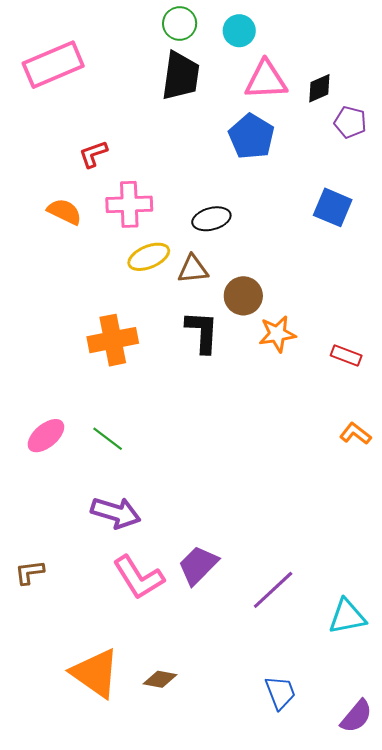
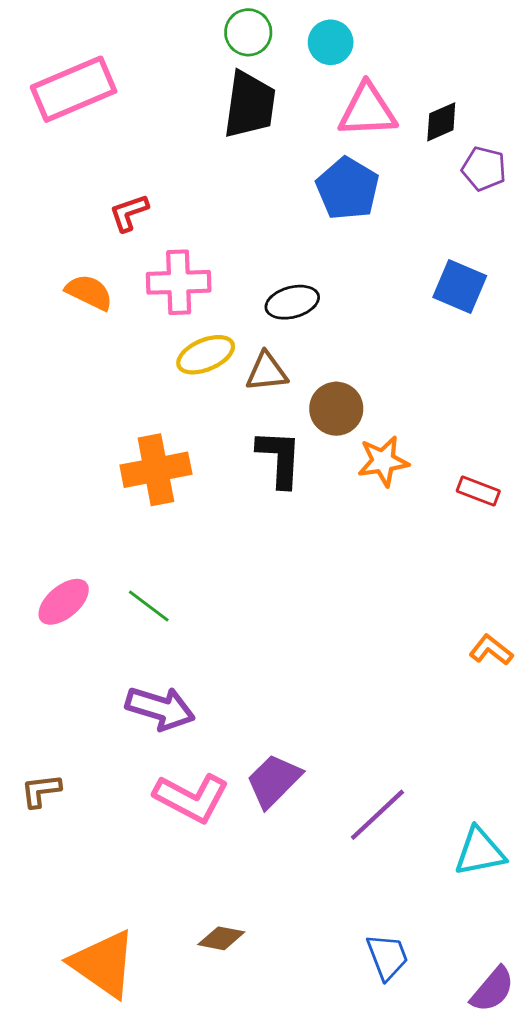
orange L-shape: (355, 434) -> (491, 650), moved
pink L-shape: (138, 577) -> (191, 798), turned -30
orange triangle: (95, 673) -> (103, 964), moved

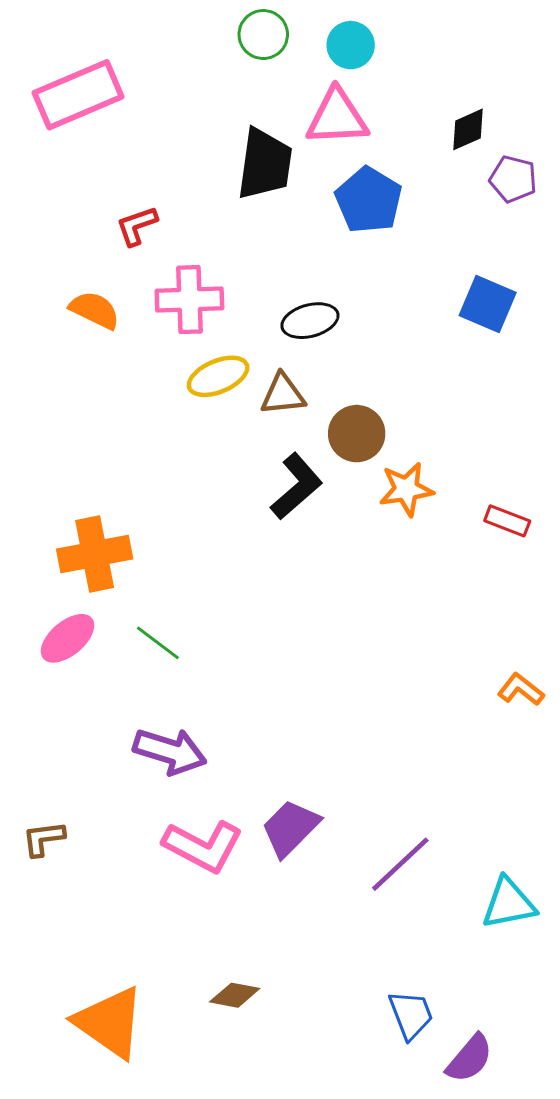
black trapezoid: (250, 105) -> (265, 164), moved
pink triangle: (368, 110) -> (337, 117), moved
black L-shape: (279, 458) -> (296, 486), turned 46
orange cross: (156, 470) -> (95, 554), moved
purple semicircle: (492, 989) -> (470, 1058), moved

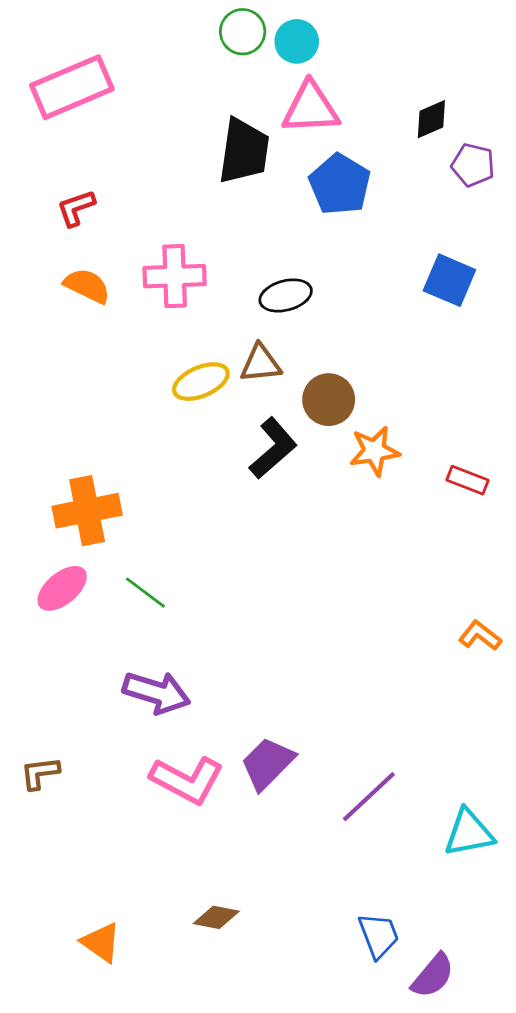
cyan circle: (351, 45) -> (297, 41), moved
red L-shape: (137, 226) -> (76, 208), moved
yellow ellipse: (218, 376) -> (201, 382), moved
orange triangle: (110, 1022) -> (101, 942), size x0.6

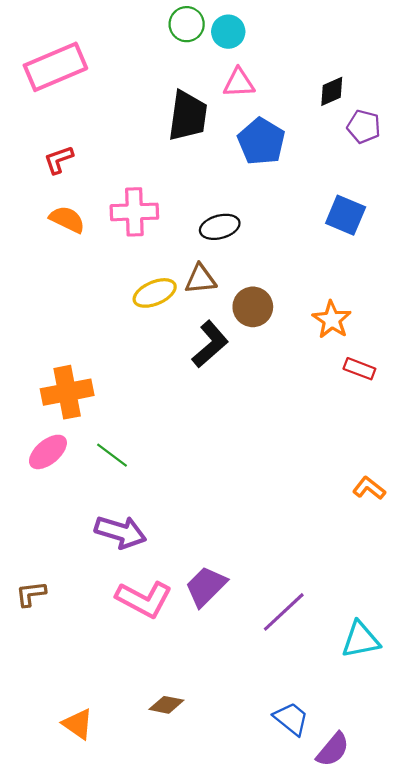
pink triangle: (311, 108) -> (239, 83), size x0.7
orange star: (374, 451) -> (332, 320), moved, turned -30
blue trapezoid: (379, 935) -> (291, 719), turned -30

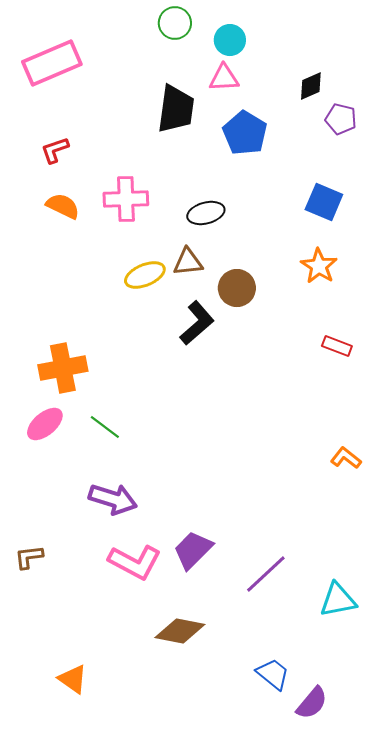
cyan circle: (228, 32) -> (230, 40), moved
orange star: (332, 320) -> (319, 266), moved
brown diamond: (166, 705) -> (180, 631), moved, size x1.5

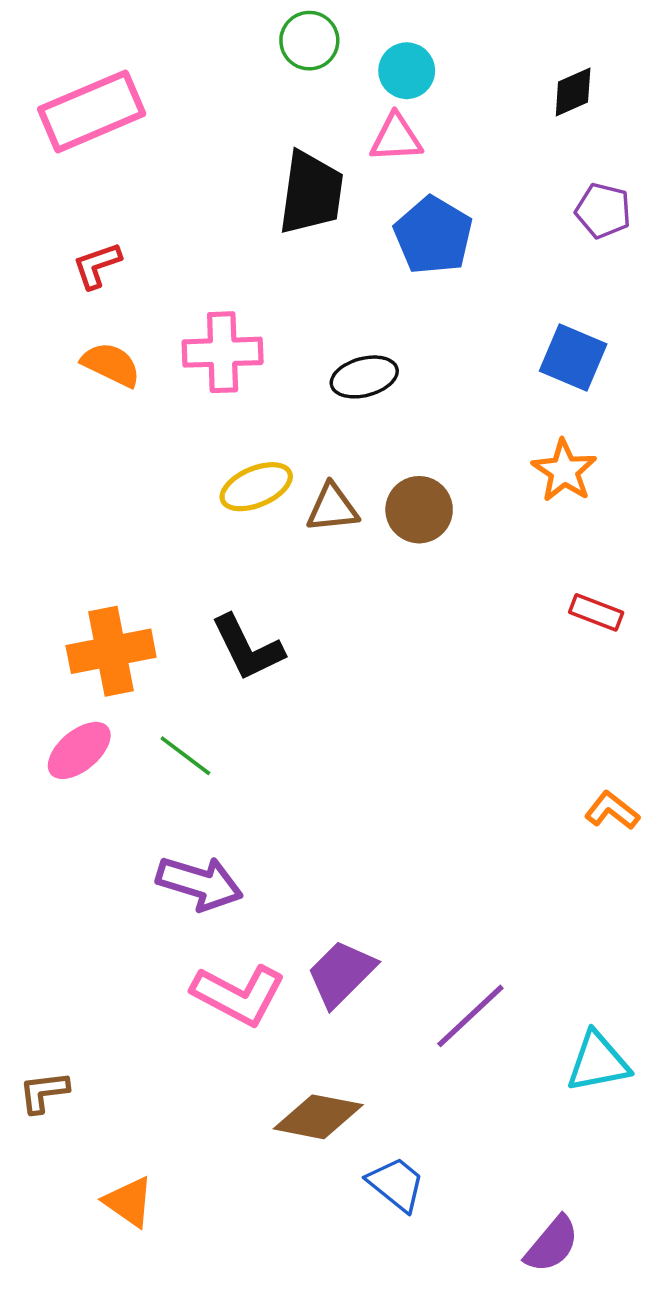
black diamond: (311, 86) -> (573, 92), moved
brown triangle: (188, 262) -> (332, 508), moved
black L-shape: (197, 323) -> (247, 648), moved, turned 105
brown L-shape: (29, 557) -> (44, 1092), moved
blue trapezoid: (273, 674) -> (396, 1184), moved

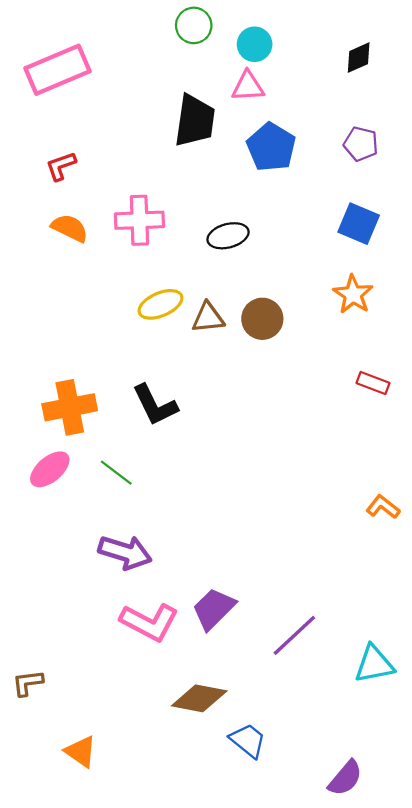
purple pentagon: (603, 211) -> (361, 144), moved

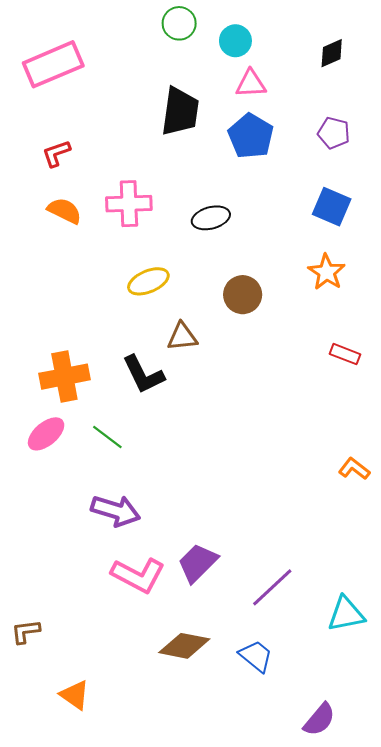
pink triangle: (248, 86) -> (251, 84), moved
brown triangle: (208, 318) -> (182, 337), moved
blue trapezoid: (248, 740) -> (256, 656), moved

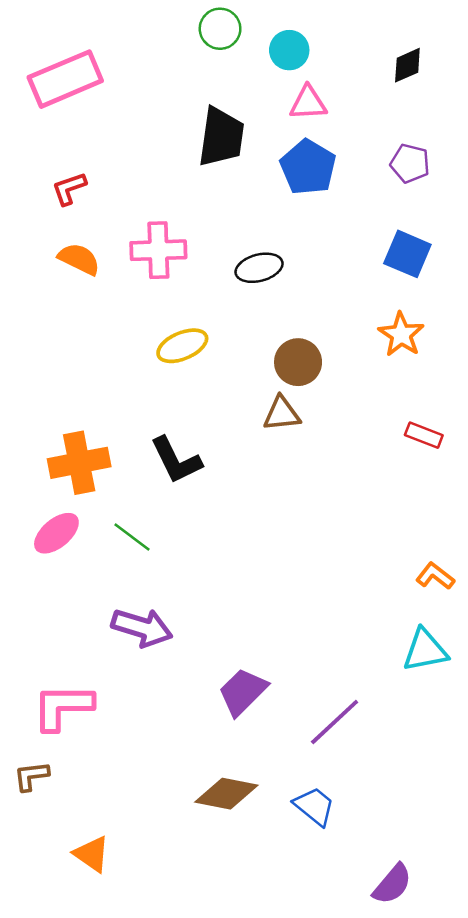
brown triangle: (182, 337) -> (282, 414), moved
pink L-shape: (138, 575) -> (63, 707), moved, turned 152
cyan triangle: (346, 614) -> (425, 650), moved

